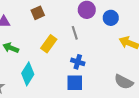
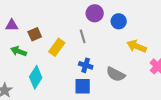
brown square: (38, 13) -> (35, 34), moved
gray semicircle: (124, 82) -> (116, 74), moved

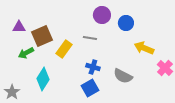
brown square: (35, 34) -> (42, 36), size x1.5
gray line: (83, 36) -> (90, 38), turned -64
green arrow: (19, 51) -> (26, 53), turned -49
blue square: (83, 86) -> (90, 88), turned -30

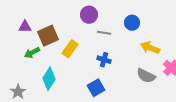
purple circle: (102, 15) -> (89, 15), moved
gray line: (90, 38) -> (104, 33), moved
blue cross: (93, 67) -> (104, 60), moved
gray semicircle: (123, 76) -> (146, 76), moved

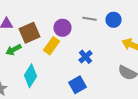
purple circle: (89, 15) -> (62, 28), moved
gray line: (104, 33) -> (90, 19), moved
blue cross: (104, 60) -> (86, 57), turned 32

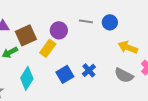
blue cross: (86, 57) -> (89, 70), moved
blue square: (78, 85) -> (65, 74), moved

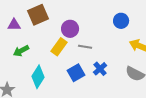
gray line: (86, 21) -> (85, 47), moved
brown square: (26, 35) -> (38, 15), moved

